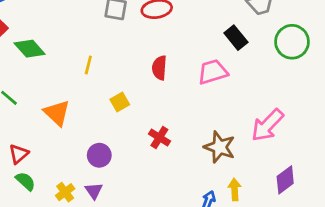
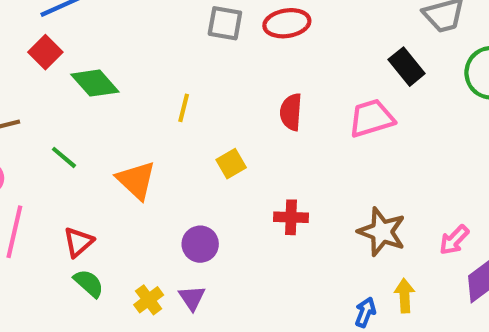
pink arrow: (267, 125) -> (454, 240), moved, size x0.6
red cross: (159, 137) -> (291, 217), turned -30

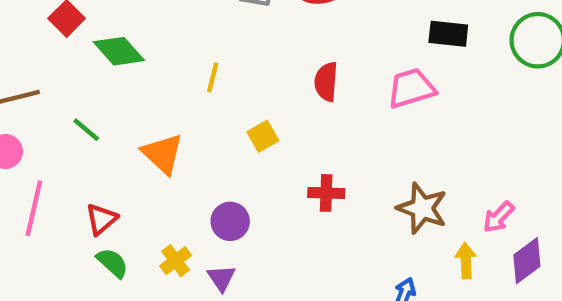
black rectangle: (407, 67) -> (448, 34), turned -45
yellow arrow: (405, 296) -> (466, 261), moved
yellow cross: (149, 300) -> (176, 261), moved

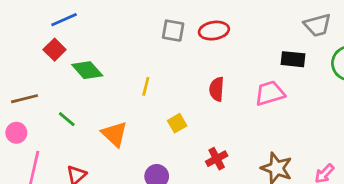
red cross: (326, 193) -> (217, 159), turned -30

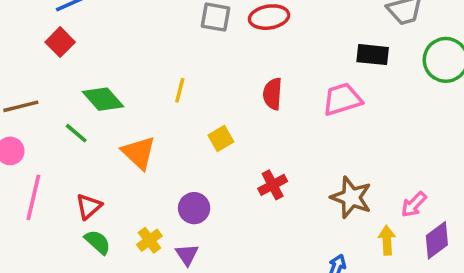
green diamond: (87, 70) -> (103, 99), moved

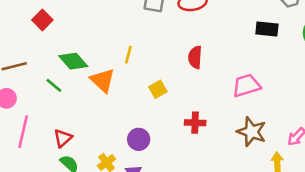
pink trapezoid: (342, 99) -> (246, 85), moved
orange triangle: (139, 153) -> (103, 80), moved
red cross: (273, 185) -> (195, 123), turned 30

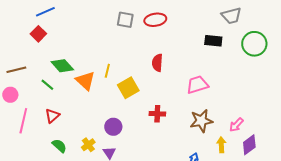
yellow line: (128, 55) -> (107, 71), moved
yellow square: (158, 89) -> (128, 88), size x1.5
brown star: (252, 132) -> (201, 121), turned -30
red triangle: (63, 138) -> (52, 116), moved

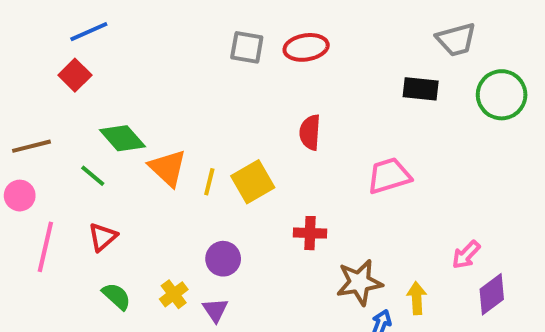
yellow line: (107, 71) -> (209, 182), moved
brown star: (201, 121) -> (359, 282), moved
yellow arrow: (221, 145) -> (417, 298), moved

